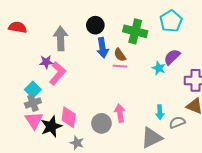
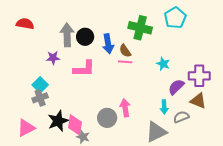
black circle: (95, 25) -> (85, 37), moved
purple semicircle: (172, 57) -> (176, 87), moved
pink L-shape: (57, 73) -> (84, 69), moved, turned 50
pink diamond: (69, 117) -> (75, 125), moved
pink triangle: (34, 120) -> (26, 128), moved, turned 36

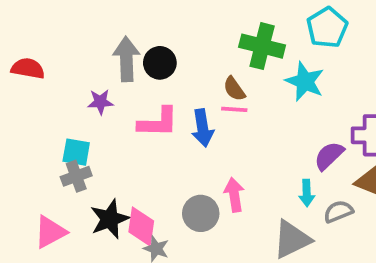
red semicircle: (25, 24) -> (28, 68), moved
blue arrow: (108, 44) -> (203, 128), moved
cyan star: (163, 64) -> (305, 81), moved, size x1.5
cyan square: (40, 85) -> (76, 152), turned -35

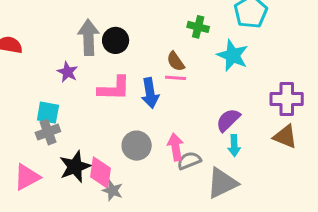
green cross: (262, 46) -> (198, 27), size x0.6
purple star: (100, 102) -> (67, 72), turned 30
purple semicircle: (329, 156) -> (228, 120), moved
gray semicircle: (338, 212) -> (189, 161), moved
gray circle: (201, 213) -> (137, 146), moved

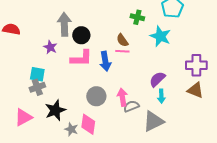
black circle: (116, 40) -> (81, 35), moved
pink diamond: (101, 173) -> (88, 124), moved
gray star: (113, 191) -> (71, 129), moved

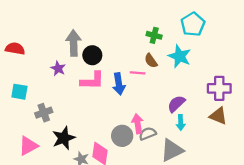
brown semicircle: (122, 40) -> (151, 61), moved
cyan square: (37, 74) -> (19, 92), moved
gray circle: (96, 96) -> (122, 136), moved

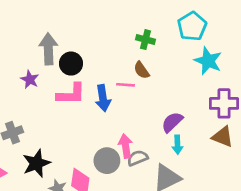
cyan star: (180, 56) -> (208, 61), moved

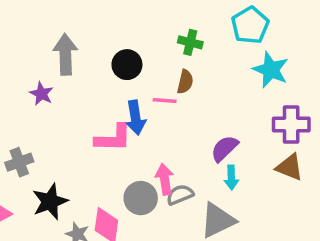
black circle: (71, 64) -> (127, 65), moved
brown semicircle: (142, 70) -> (185, 82), turned -132
pink L-shape: (71, 94) -> (113, 138), moved

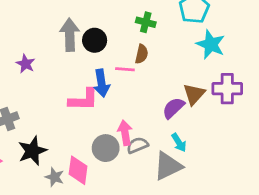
gray arrow: (65, 54) -> (70, 35), moved
brown triangle: (289, 167) -> (194, 94), moved, turned 50
cyan arrow: (231, 178) -> (179, 143), moved, turned -30

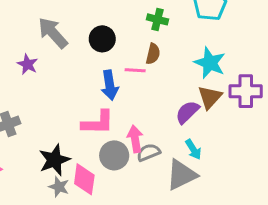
gray arrow: (70, 35) -> (53, 33), moved, turned -40
cyan star: (211, 44) -> (210, 63), moved
pink L-shape: (84, 100) -> (98, 123), moved
black star: (32, 151) -> (54, 160), moved

